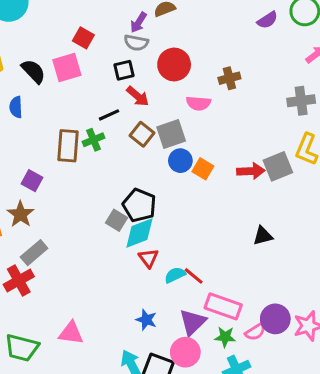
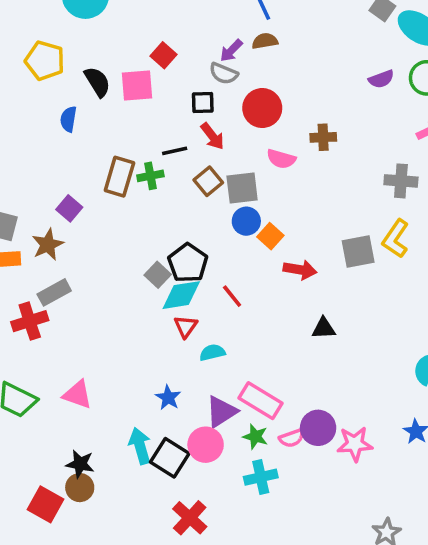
red arrow: (251, 171) -> (300, 270), moved
red line: (194, 276) -> (232, 296), moved

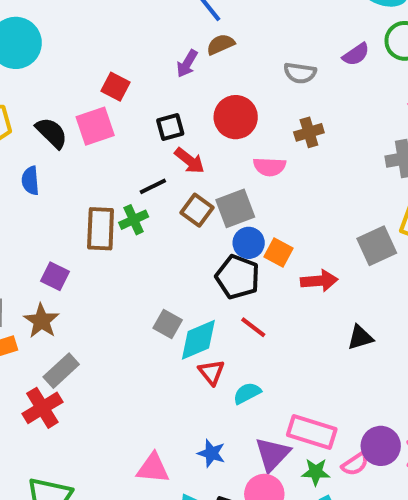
gray semicircle: (224, 74) -> (300, 73), moved
black pentagon: (188, 263) -> (238, 277), moved
pink triangle: (77, 395) -> (153, 468), moved

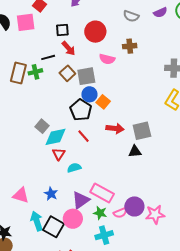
gray square: (377, 246) -> (142, 131), moved
red arrow: (319, 281) -> (115, 129), moved

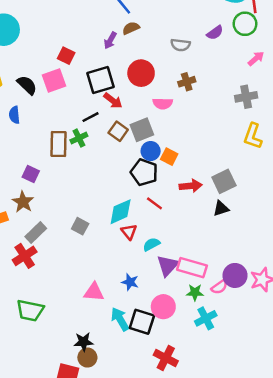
black square: (62, 30) -> (101, 80), size x1.6
gray square: (42, 126) -> (80, 226), moved
purple triangle: (81, 200) -> (168, 266), moved

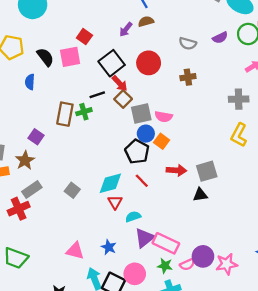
black square: (101, 80) -> (112, 63), turned -30
pink semicircle: (163, 103) -> (164, 117), moved
brown square: (118, 131) -> (123, 99), moved

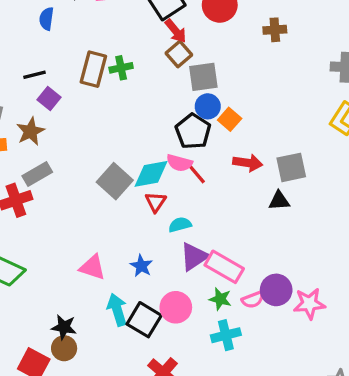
black line: (97, 95) -> (34, 75), moved
pink semicircle: (164, 117) -> (179, 163), moved
gray square: (72, 190) -> (115, 181), moved, size x1.5

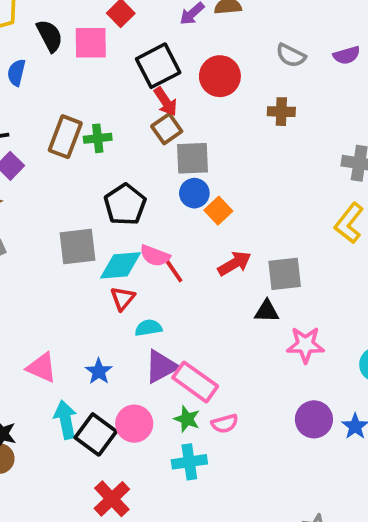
black pentagon: (193, 131) -> (125, 205), moved
red arrow: (248, 163) -> (234, 263), turned -44
gray square: (115, 181) -> (77, 247), moved, turned 36
purple circle: (276, 290) -> (314, 419), moved
pink star: (309, 304) -> (305, 345), moved

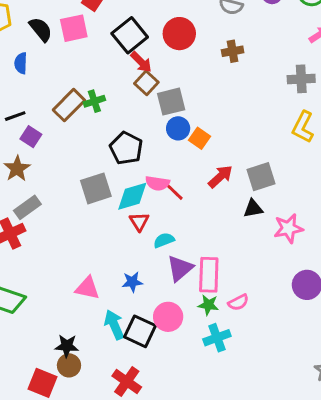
brown rectangle: (65, 137) -> (69, 105), turned 36
blue star: (99, 371) -> (132, 282), turned -30
pink rectangle: (195, 382) -> (209, 275), turned 68
red cross: (112, 499) -> (127, 381), moved

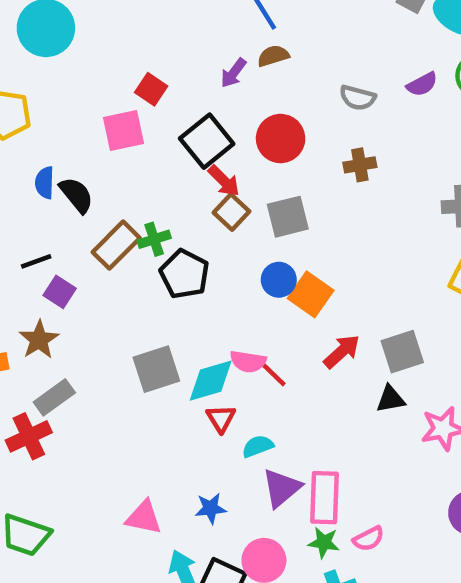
black semicircle: (41, 29) -> (76, 195), moved
gray square: (171, 102) -> (288, 217), moved
orange square: (199, 138) -> (311, 294), size x1.4
black pentagon: (126, 148) -> (184, 274), moved

